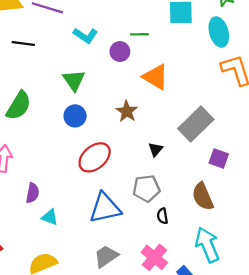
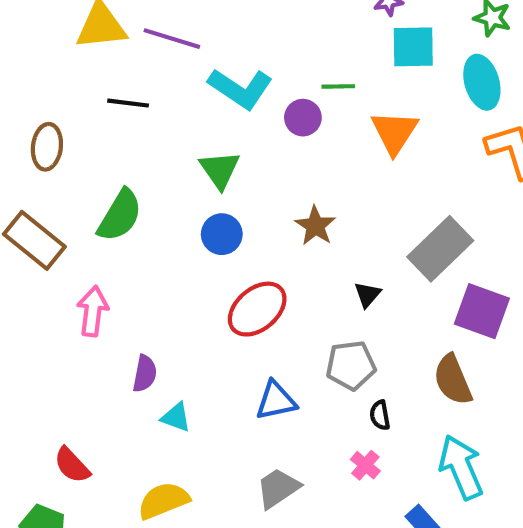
cyan L-shape: (85, 35) -> (240, 88), size x1.4
orange triangle: (156, 77) -> (394, 132), moved, turned 32
purple square: (219, 159) -> (482, 311), size x1.5
blue triangle: (105, 208) -> (276, 401), size x0.7
pink cross: (154, 257) -> (365, 465), moved, size x0.6

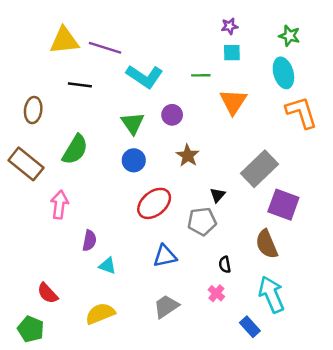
cyan square: (413, 47) -> (232, 53), moved, size x0.7
purple circle: (303, 118) -> (172, 115), moved
gray pentagon: (351, 365) -> (202, 221), moved

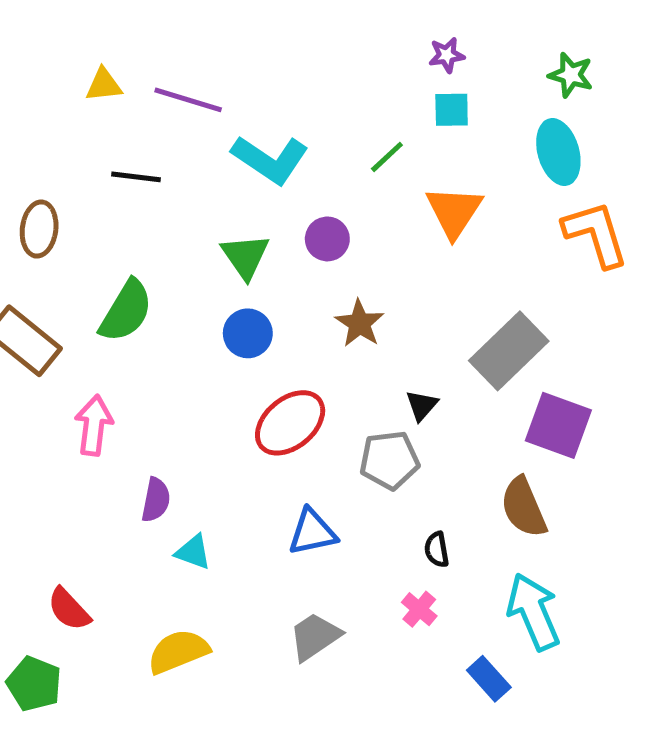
yellow triangle: (64, 41) -> (104, 85), size x0.6
green line: (201, 75) -> (387, 157), turned -42

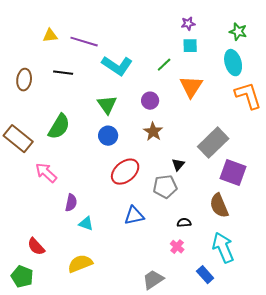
brown ellipse: (39, 229) -> (24, 80), moved
purple circle: (327, 239) -> (150, 101), moved
pink arrow: (94, 425) -> (46, 173), turned -55
black semicircle: (437, 550) -> (184, 223), turned 96
gray trapezoid: (315, 637) -> (153, 280), moved

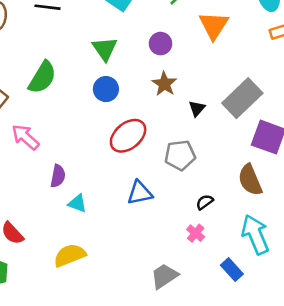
black triangle: (178, 165) -> (197, 109), moved
black semicircle: (184, 223) -> (205, 202), turned -32

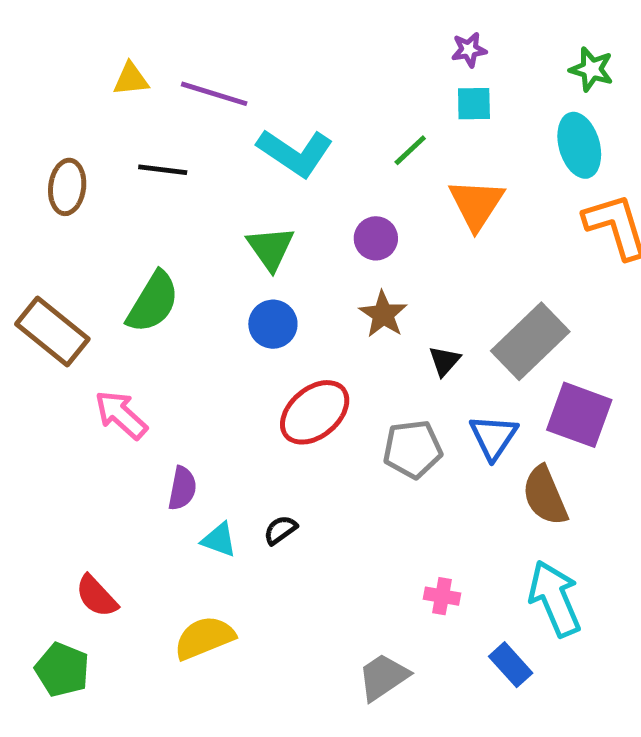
blue triangle: (140, 193) -> (493, 437), moved, turned -44
black semicircle: (205, 202) -> (280, 530), moved
pink cross: (196, 233) -> (442, 596), turned -30

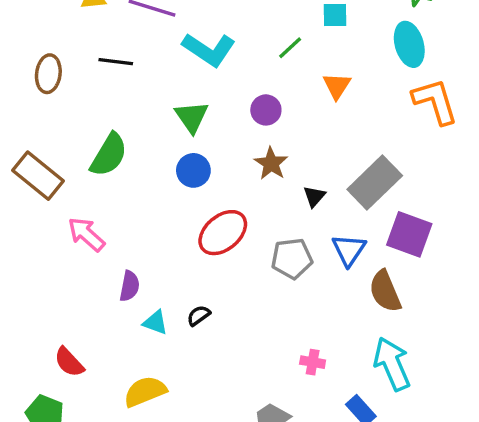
orange triangle: (476, 204) -> (337, 86), size x0.7

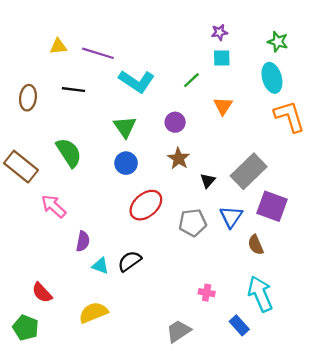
green semicircle: (109, 155) -> (69, 153), turned -64
brown semicircle: (385, 291) -> (256, 245), size x0.7
black semicircle: (199, 315) -> (130, 261), size x1.5

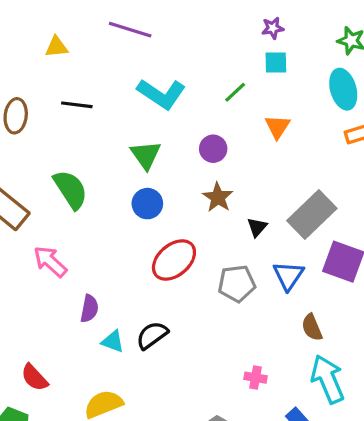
purple line: (98, 53) -> (130, 30), moved
brown semicircle: (256, 245) -> (312, 327), moved

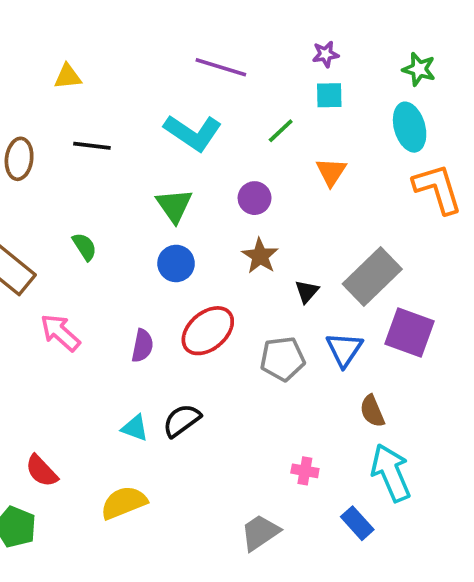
purple line: (130, 30) -> (221, 67), moved
green semicircle: (71, 189) -> (84, 247), size x0.6
purple semicircle: (89, 309) -> (142, 346), moved

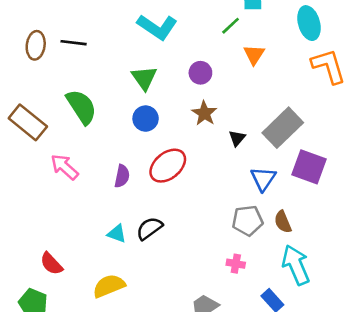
green line: (281, 131) -> (231, 26), moved
black line: (92, 146) -> (74, 43), moved
green semicircle: (84, 247) -> (81, 107), size x1.8
gray pentagon: (283, 359) -> (248, 221), moved

